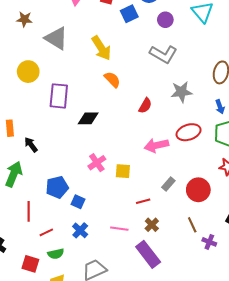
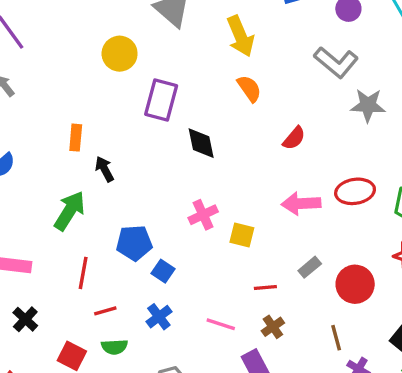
gray star: (181, 92) -> (368, 105), moved
black diamond: (88, 118) -> (201, 143), turned 70

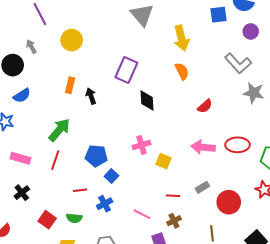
yellow circle: (120, 54) -> (72, 40), moved
black arrow: (104, 169) -> (91, 96), moved
red line: (83, 273) -> (55, 160), moved
red line: (105, 311) -> (80, 190), moved

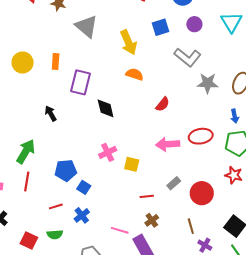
blue square: (218, 15) -> (160, 27), moved
orange semicircle: (182, 71) -> (135, 74), turned -36
orange rectangle: (70, 85) -> (56, 61), moved
pink line: (142, 214) -> (120, 230), moved

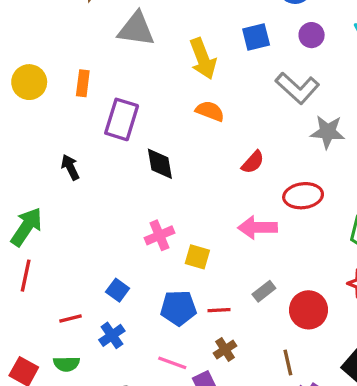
gray triangle: (86, 26) -> (136, 29), turned -35
red ellipse: (201, 136) -> (303, 196), moved
blue pentagon: (66, 170) -> (178, 308), moved

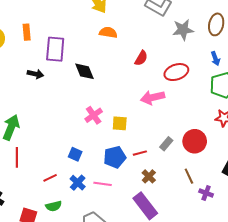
black arrow: (70, 167) -> (35, 74), moved, turned 140
gray rectangle: (264, 291) -> (166, 144), moved
pink line: (172, 363) -> (103, 184), moved

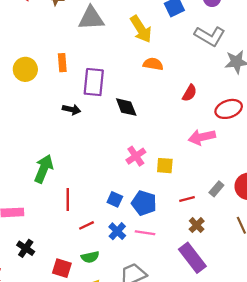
red line: (17, 157) -> (68, 200), moved
blue pentagon: (115, 157) -> (144, 203), moved, turned 30

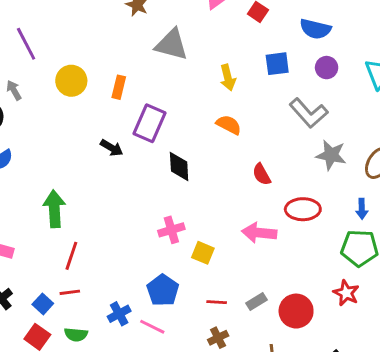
yellow arrow: (141, 29) -> (228, 77), size x0.7
red semicircle: (190, 93) -> (262, 174), turned 102
green arrow: (44, 169) -> (54, 209), turned -44
blue square: (115, 199) -> (43, 304), moved
red line: (87, 225) -> (70, 292), moved

